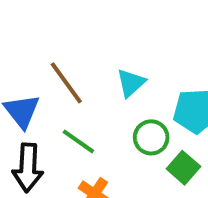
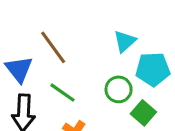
cyan triangle: (131, 83) -> (125, 41), moved

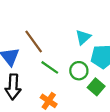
green line: (62, 93) -> (50, 67), moved

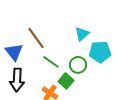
green square: (96, 87) -> (66, 81), moved

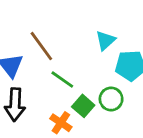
green circle: (78, 65) -> (111, 99), moved

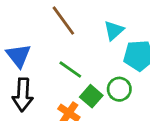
brown line: (41, 46) -> (63, 21), moved

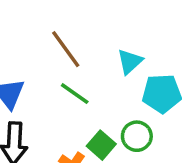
green line: (70, 70) -> (75, 94), moved

